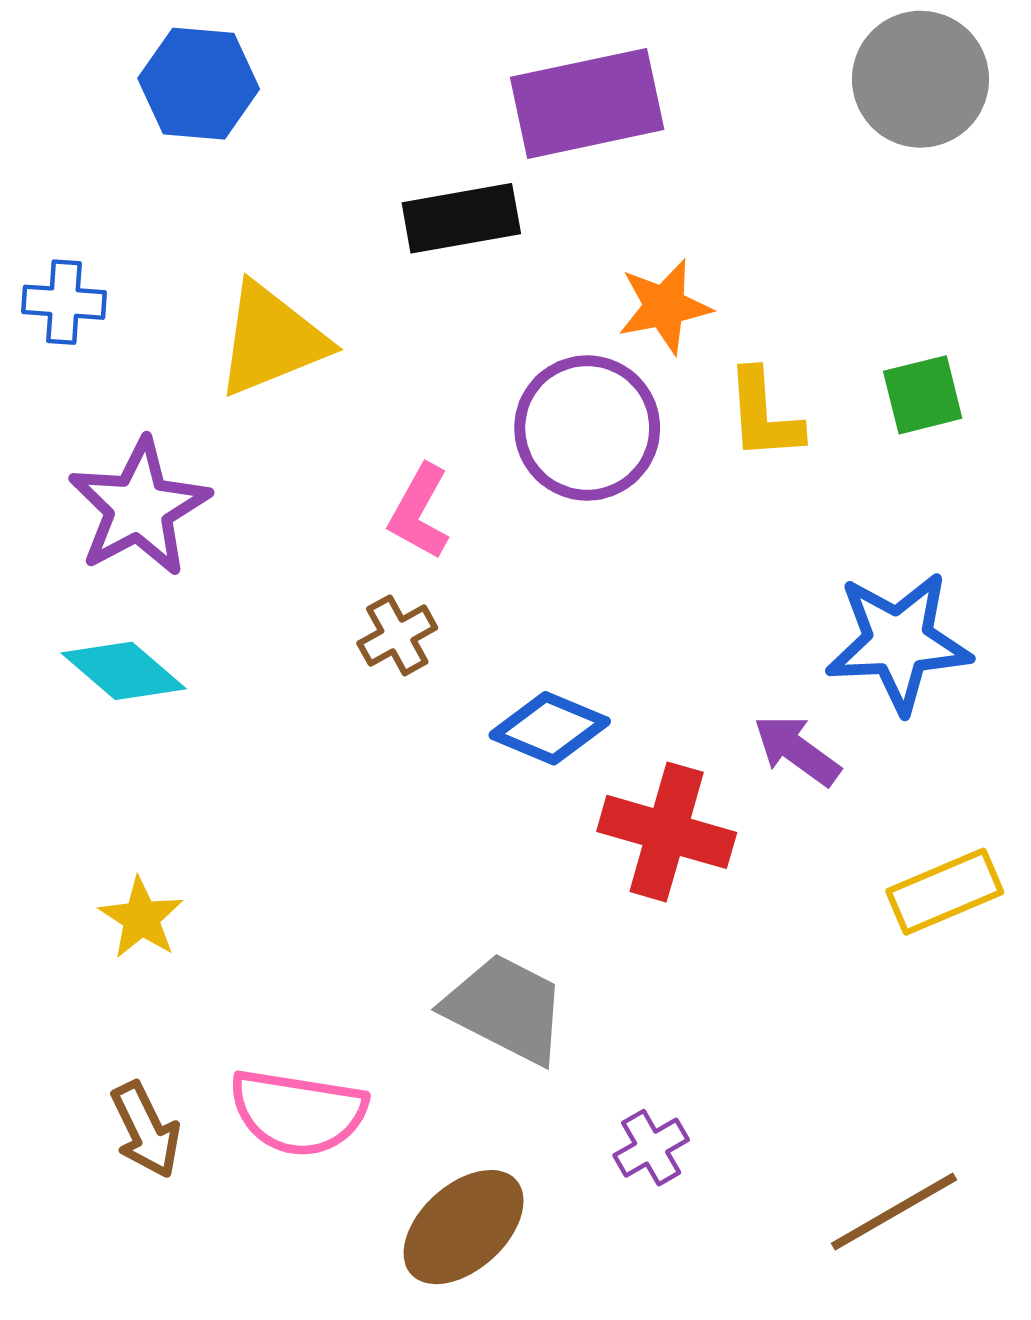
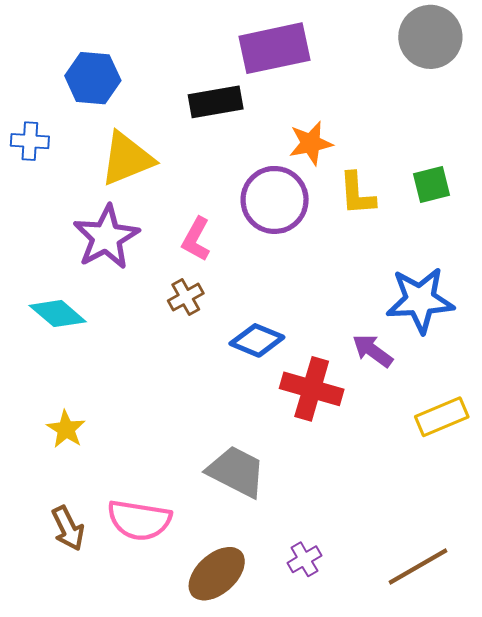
blue hexagon: (199, 84) -> (93, 78), moved
purple star: (139, 507) -> (106, 237), moved
purple cross: (651, 1148) -> (304, 559), moved

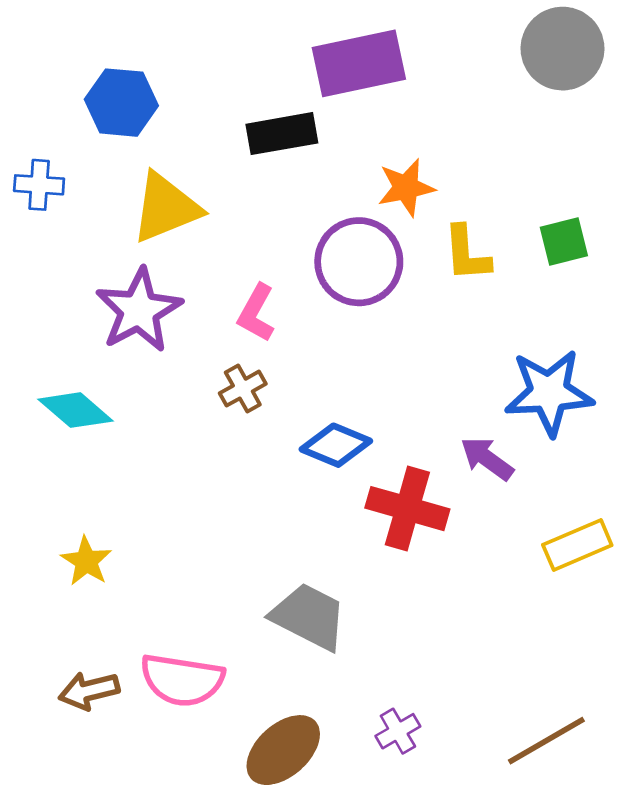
brown arrow: (68, 528) -> (89, 691), turned 102

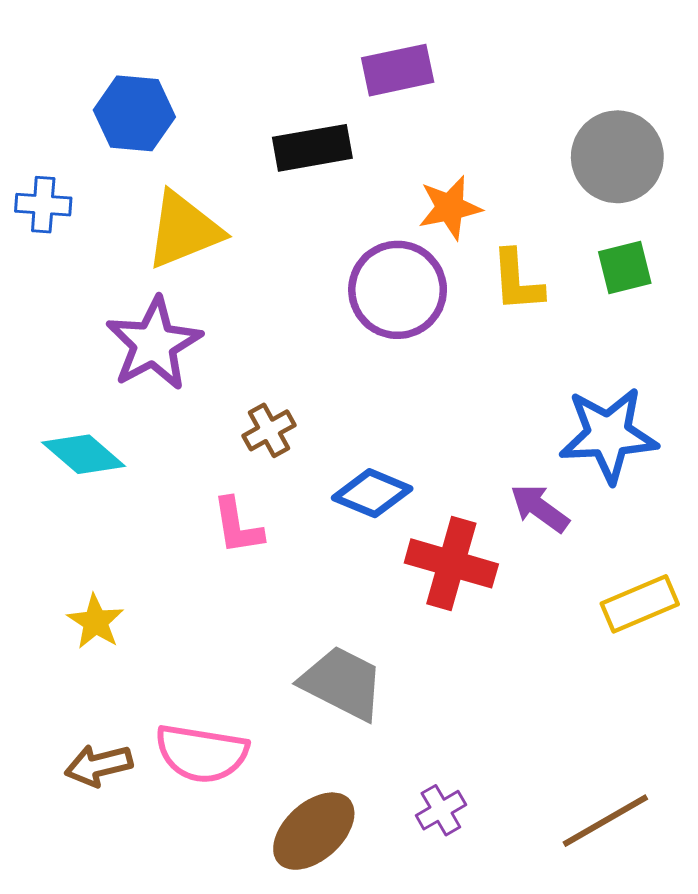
gray circle: (563, 49) -> (617, 157), moved
purple rectangle: (359, 63) -> (398, 70), size x0.7
pink L-shape: (256, 313) -> (238, 526), moved, turned -38

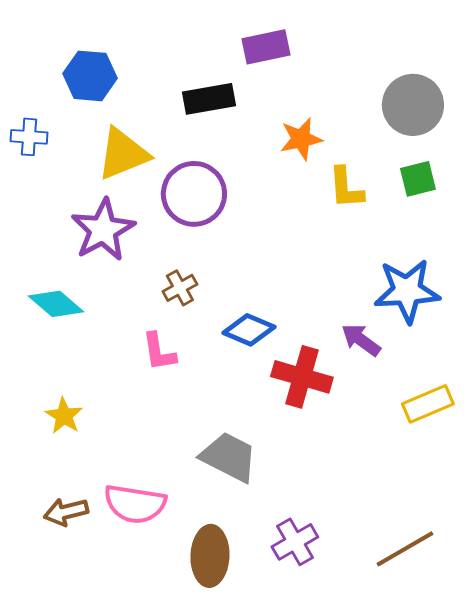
purple circle: (398, 290) -> (194, 194), moved
purple cross: (441, 810) -> (295, 542), size x1.4
brown ellipse: (314, 831) -> (210, 556), turned -46

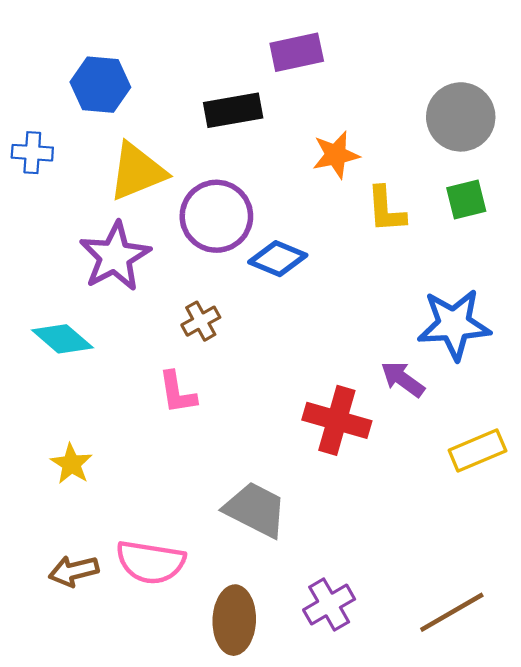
blue diamond: (249, 330) -> (278, 259), moved

